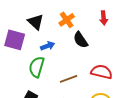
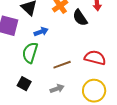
black semicircle: (81, 40) -> (80, 18), moved

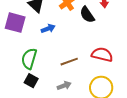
green semicircle: (30, 53) -> (29, 59), moved

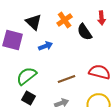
green semicircle: (29, 59) -> (27, 76), turned 35

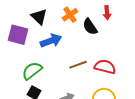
blue arrow: (46, 46) -> (51, 41), size x1.5
brown line: (67, 79) -> (78, 65), moved

